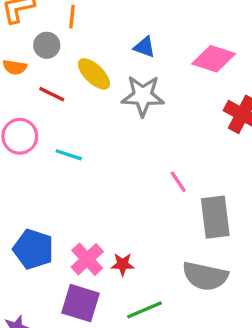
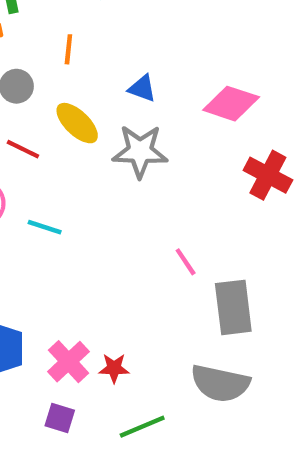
orange line: (72, 17) -> (68, 49), moved
purple square: (80, 303) -> (60, 418), size x0.6

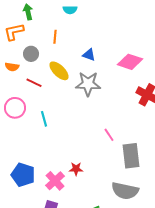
cyan line: (45, 227) -> (44, 119), turned 56
red star: (114, 368) -> (76, 169), moved

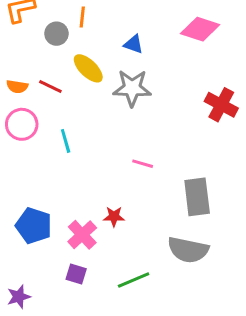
gray circle: (31, 54) -> (56, 34), moved
pink diamond: (130, 62) -> (200, 29), moved
orange semicircle: (12, 67) -> (17, 87), moved
pink line: (109, 135) -> (143, 164), moved, turned -40

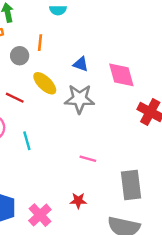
pink diamond: (200, 29) -> (121, 75), moved, turned 56
red star: (114, 217) -> (78, 201), moved

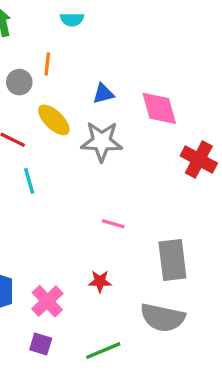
blue triangle: (81, 64) -> (103, 94), turned -35
cyan line: (27, 141) -> (29, 181), moved

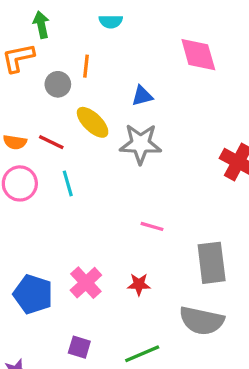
pink diamond: (159, 108) -> (198, 55), moved
pink cross: (47, 301) -> (86, 283), moved

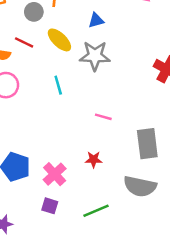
red line: (51, 142) -> (24, 42), moved
cyan line: (68, 183) -> (58, 85), moved
pink cross: (86, 283) -> (55, 174), moved

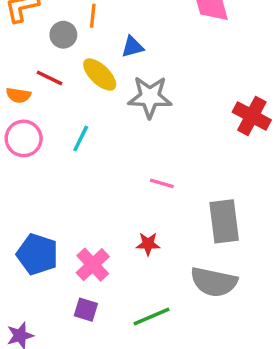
blue triangle: (96, 20) -> (133, 47), moved
cyan line: (58, 85) -> (81, 138), moved, turned 42

